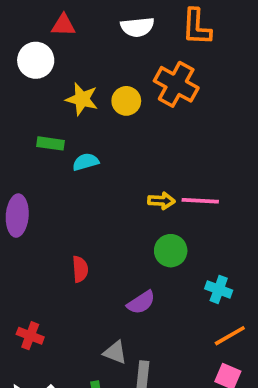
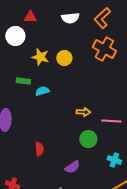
orange L-shape: (197, 27) -> (102, 18), turned 45
orange cross: (176, 84) -> (104, 49), moved
pink line: (200, 201) -> (111, 121), moved

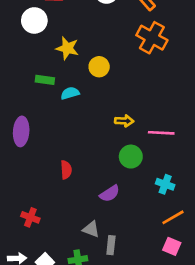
yellow circle: (64, 58) -> (99, 67), moved

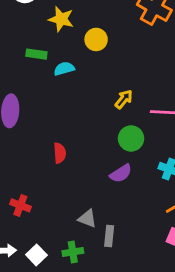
yellow arrow: (124, 121) -> (124, 99), turned -54
purple semicircle: (110, 194) -> (121, 173), moved

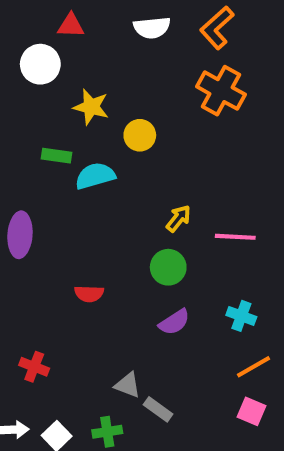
cyan semicircle: (64, 69) -> (95, 176), size x1.4
green circle: (131, 138) -> (168, 267), moved
red semicircle: (60, 153) -> (89, 294), turned 96
gray rectangle: (109, 236) -> (158, 409), turned -60

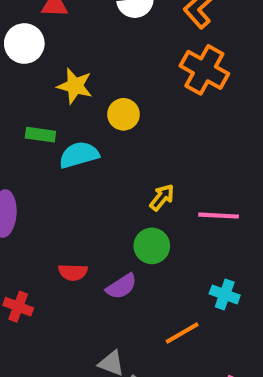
purple semicircle: (174, 322) -> (121, 286), moved
red cross: (34, 367) -> (18, 307), moved
orange line: (253, 367) -> (182, 333), moved

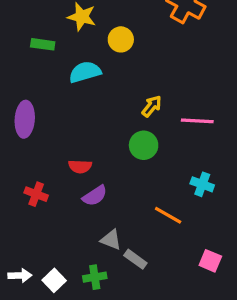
green rectangle: (40, 135) -> (43, 44), moved
purple semicircle: (121, 286) -> (95, 196), moved
orange line: (182, 333) -> (168, 215), turned 60

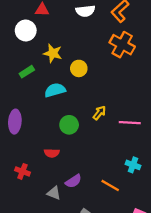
green rectangle: (43, 44) -> (27, 72), turned -40
green circle: (144, 145) -> (69, 125), moved
purple semicircle: (95, 196) -> (73, 181), moved
gray triangle: (111, 240) -> (54, 193), moved

